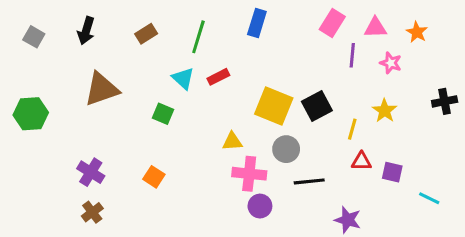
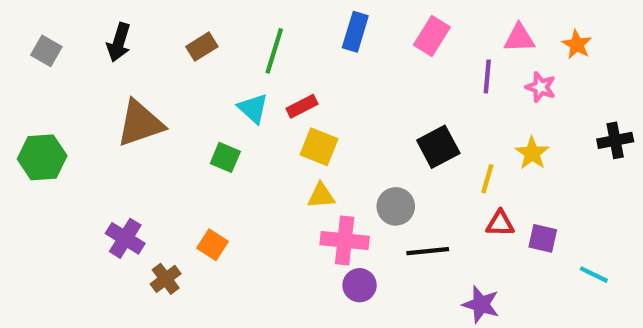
pink rectangle: (332, 23) -> (432, 36), moved
yellow square: (274, 106) -> (319, 147), moved, size x0.7
brown cross: (92, 212) -> (166, 279), moved

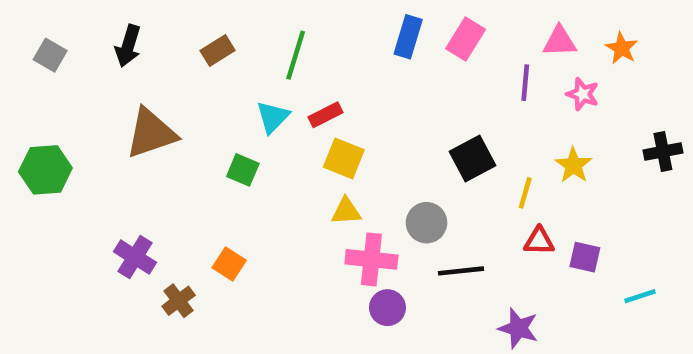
blue rectangle: (355, 32) -> (408, 37), moved
cyan triangle: (253, 108) -> (273, 117), turned 32
cyan line: (594, 275) -> (640, 296), turned -44

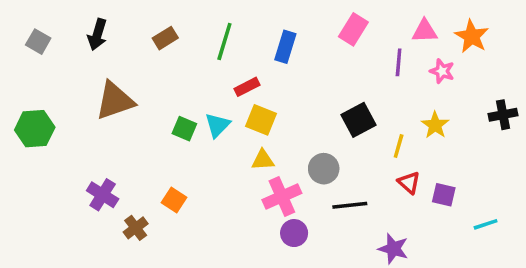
blue rectangle: (408, 37) -> (285, 47), moved
orange star: (622, 48) -> (472, 36), size x1.4
cyan triangle: (273, 117) -> (217, 125), moved
red triangle: (539, 241) -> (409, 183), turned 40
pink cross: (371, 259) -> (282, 197), turned -30

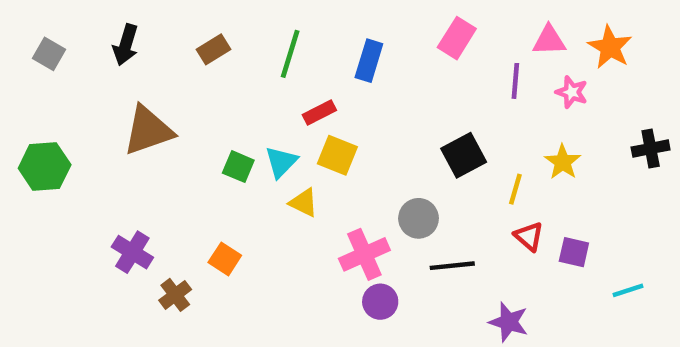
yellow triangle: (263, 160) -> (304, 203), moved, turned 30

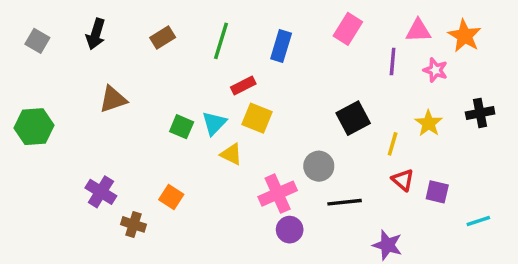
brown triangle: (148, 130) -> (113, 99), size x0.7
black cross: (651, 148) -> (480, 113), moved
brown cross: (175, 295) -> (134, 224), turned -35

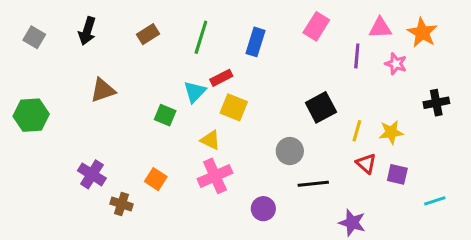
cyan triangle: (214, 123) -> (195, 92), moved
yellow star: (429, 123) -> (391, 132), moved, turned 30
pink cross: (278, 194) -> (215, 176), moved

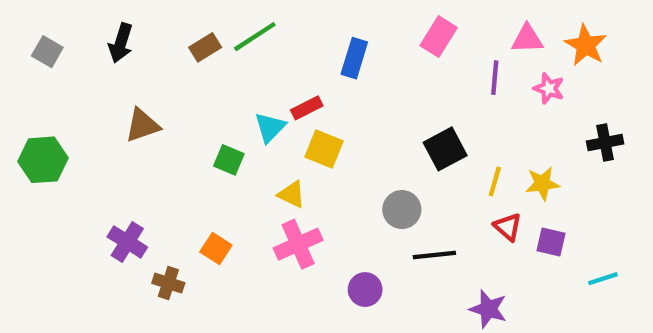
green line: (201, 37) -> (255, 37), moved, turned 40

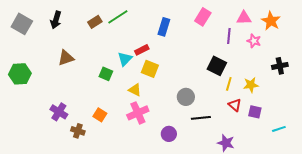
gray square: (47, 52) -> (22, 24), size x1.5
black square: (445, 149) -> (217, 66), moved, turned -36

